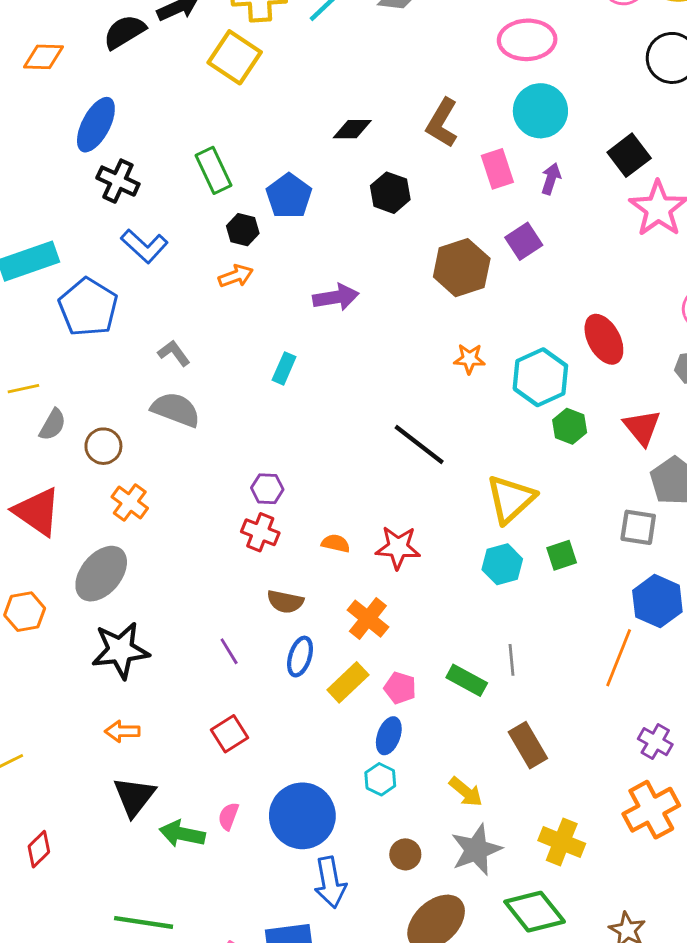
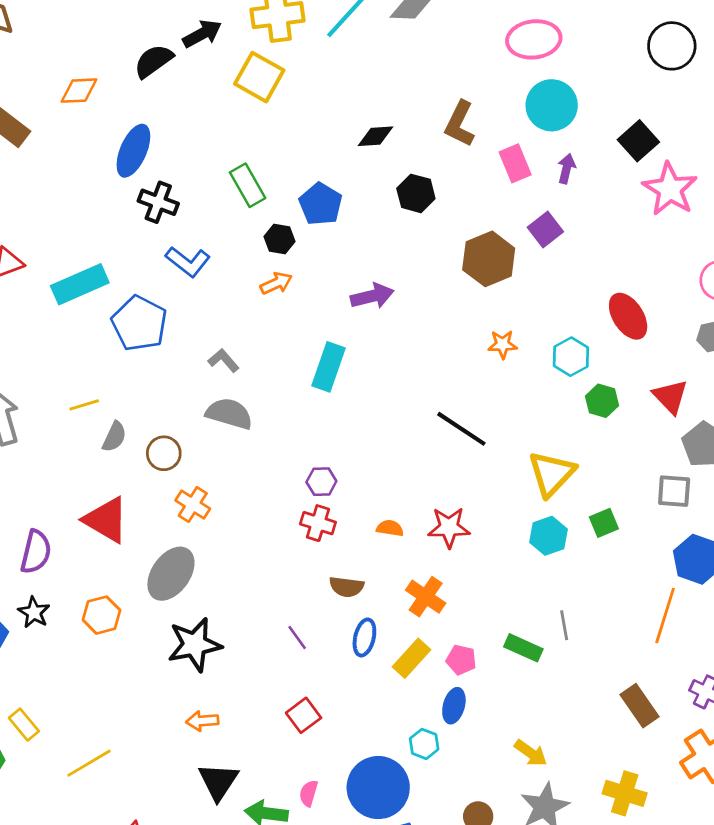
cyan rectangle: (284, 368) -> (328, 367), size x1.6
cyan hexagon: (540, 377) -> (571, 357), size x0.7
brown rectangle: (528, 745) -> (639, 706), moved
cyan hexagon: (380, 779) -> (424, 744), moved

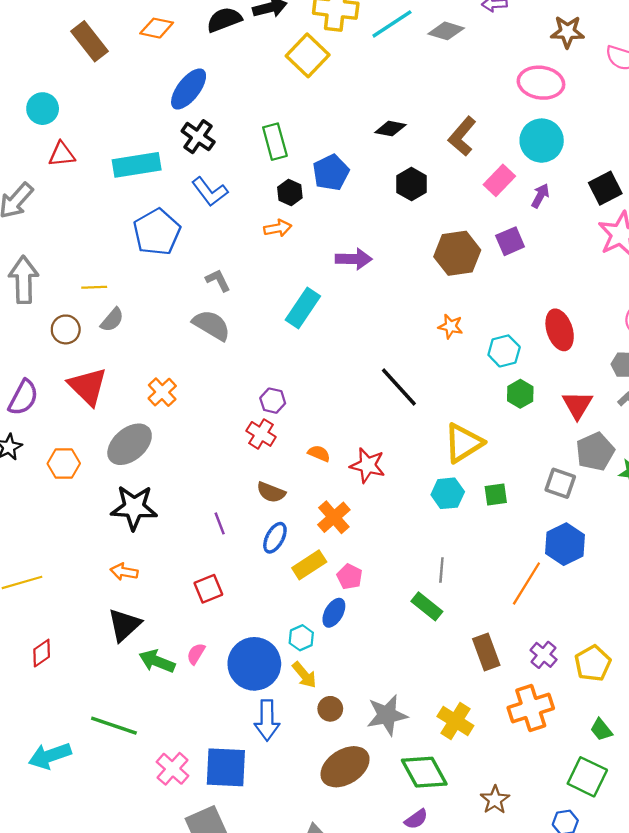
pink rectangle: (515, 163) -> (499, 180), turned 52
cyan rectangle: (80, 284) -> (137, 165), moved
brown circle: (164, 453) -> (66, 329), moved
green rectangle: (523, 648) -> (427, 606), moved
yellow arrow: (531, 753) -> (304, 675), moved

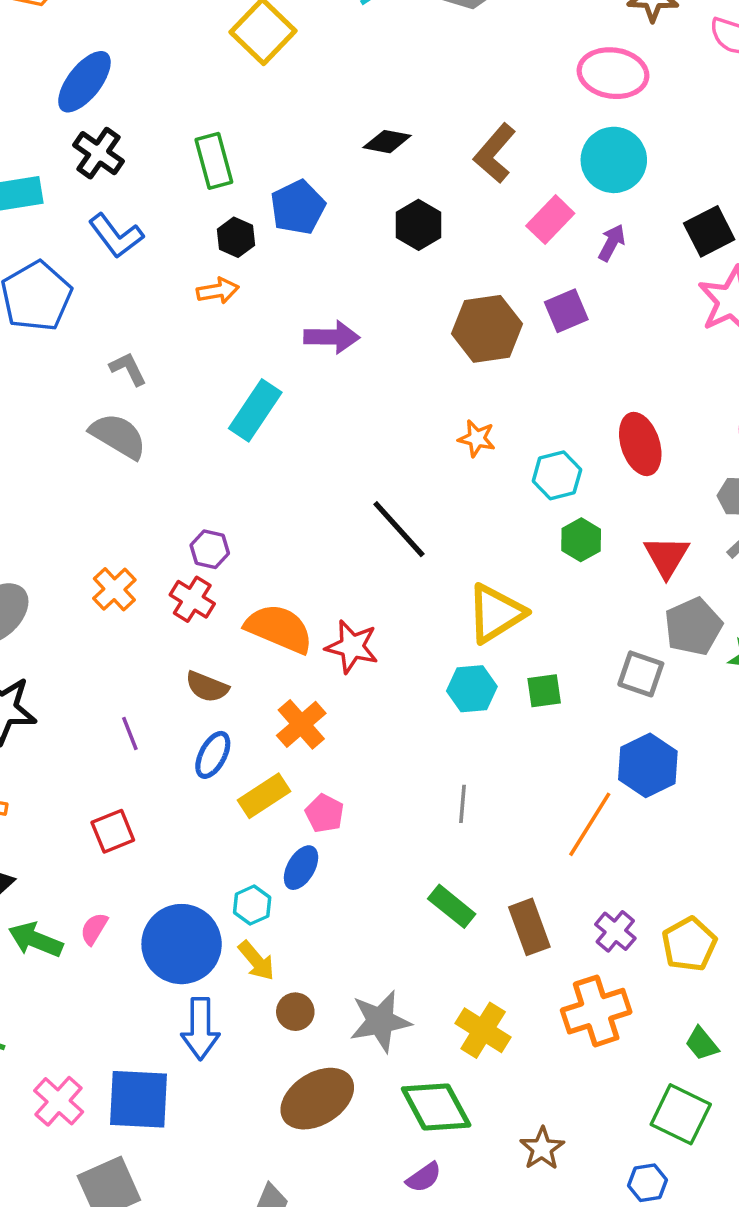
orange cross: (162, 392) -> (114, 589), moved
orange semicircle: (319, 453) -> (279, 629), size x2.0
green rectangle: (427, 606) -> (452, 906), moved

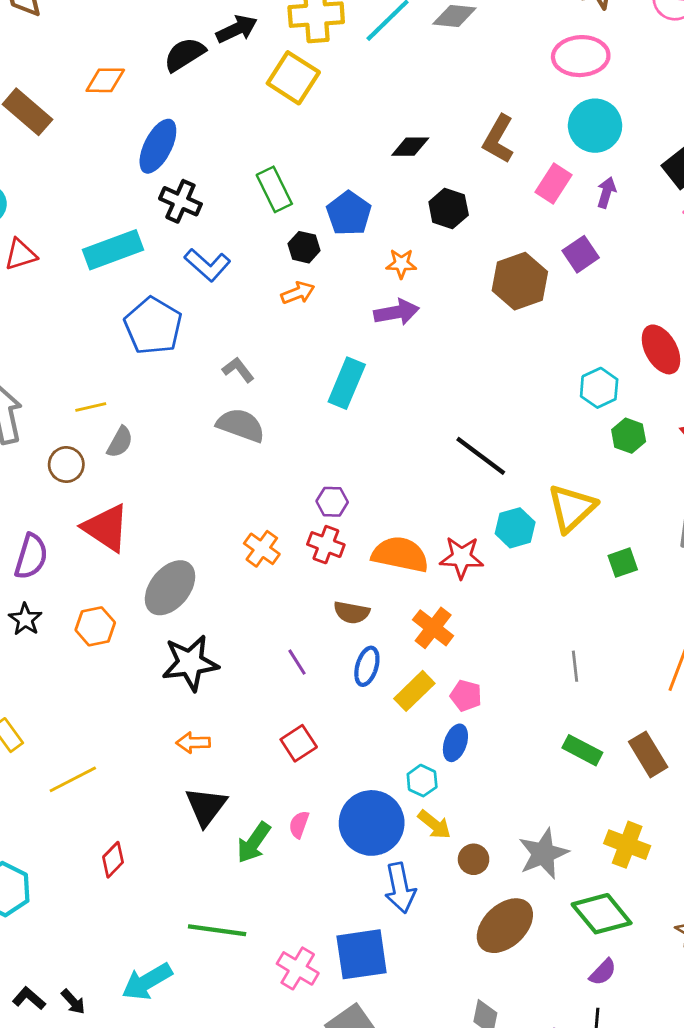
orange star: (477, 438) -> (401, 264), moved
cyan hexagon: (472, 689) -> (515, 528), moved
green arrow: (36, 940) -> (254, 843), turned -66

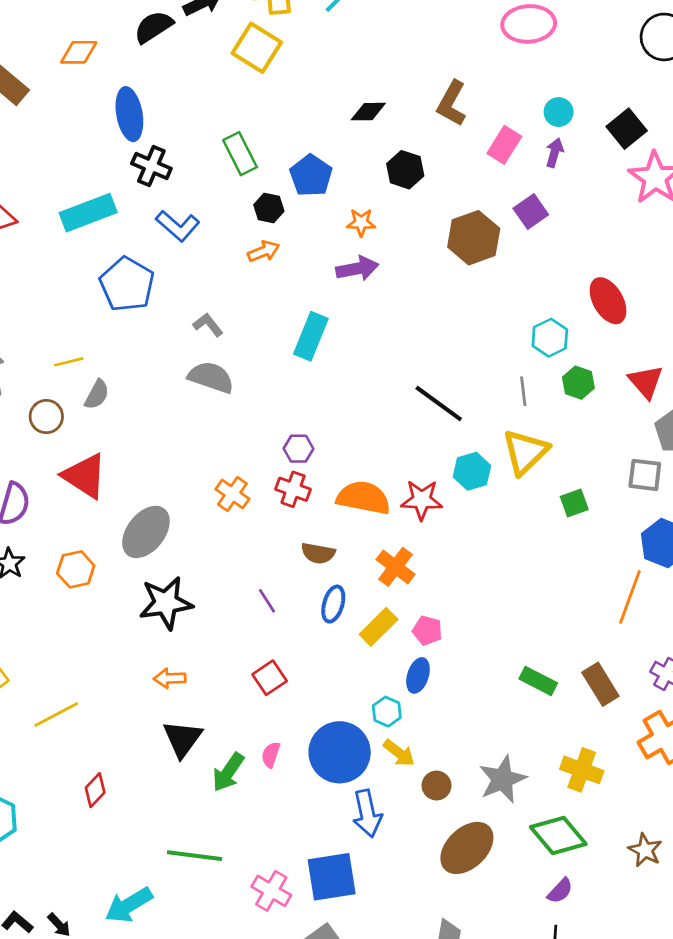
cyan circle: (595, 126) -> (559, 112), moved, size x0.6
blue ellipse: (158, 146) -> (129, 114), turned -36
gray line: (575, 666) -> (523, 391), moved

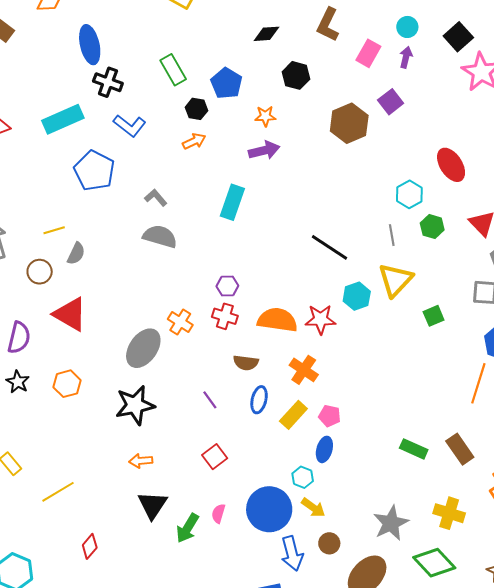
gray ellipse: (146, 532) -> (143, 348), moved
brown circle: (436, 786) -> (329, 543), moved

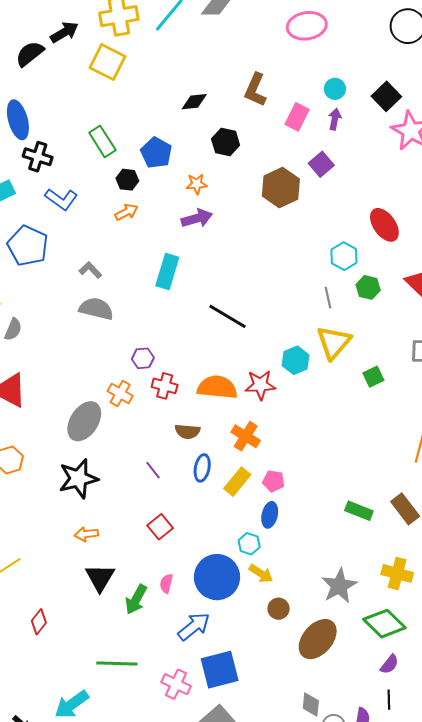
black line: (330, 247) -> (227, 316), moved
purple hexagon: (227, 286) -> (143, 358), moved
blue arrow: (292, 553) -> (194, 626), moved, turned -112

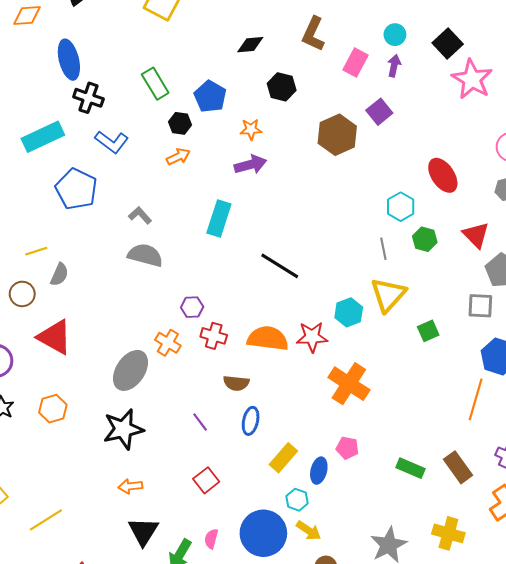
orange cross: (246, 436) -> (349, 384), moved, size x1.4
pink pentagon: (273, 481) -> (347, 448), moved
yellow rectangle: (237, 482) -> (283, 458), moved

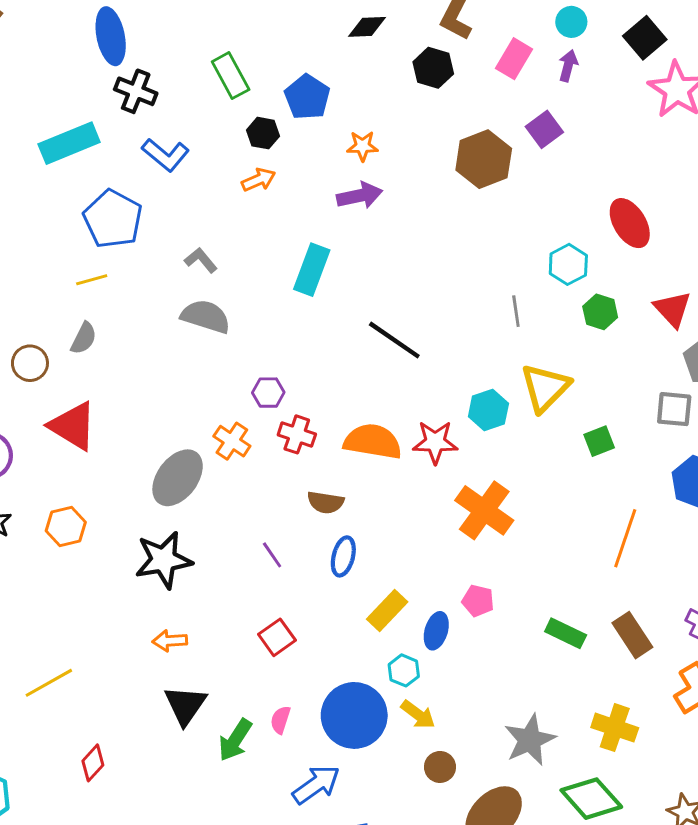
black hexagon: (282, 87) -> (433, 68), moved
gray line: (383, 249) -> (516, 311), moved
yellow line: (36, 251) -> (92, 280), moved
orange line: (476, 399) -> (625, 538), moved

